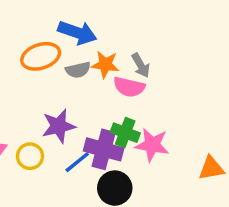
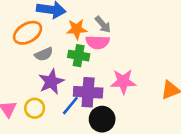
gray semicircle: (78, 70) -> (44, 54), moved
green cross: (125, 133) -> (79, 56), moved

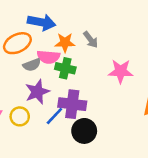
pink semicircle: (98, 42) -> (48, 57), moved
pink star: (123, 82) -> (121, 71), moved

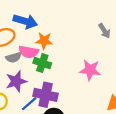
gray arrow: (91, 40) -> (104, 31), moved

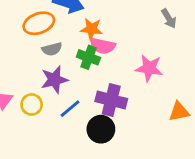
pink semicircle: (29, 52) -> (103, 46), moved
purple cross: (46, 95) -> (111, 100), moved

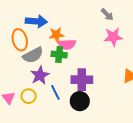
orange ellipse: (39, 23) -> (20, 40), turned -70
gray semicircle: (52, 49) -> (33, 55), size x1.5
pink star: (149, 68) -> (113, 37), moved
blue line: (70, 109) -> (55, 92), turned -63

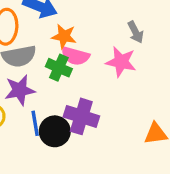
gray arrow: (107, 15) -> (136, 32), moved
pink star: (113, 37) -> (121, 62), moved
black circle: (80, 101) -> (55, 131), moved

